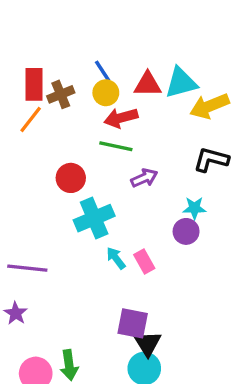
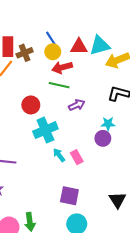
black triangle: (148, 343) -> (117, 200), moved

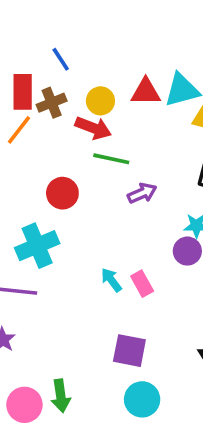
blue line: (51, 38) -> (61, 59), moved
red arrow: (62, 67) -> (93, 128), moved, turned -144
cyan cross: (45, 130) -> (37, 246), moved

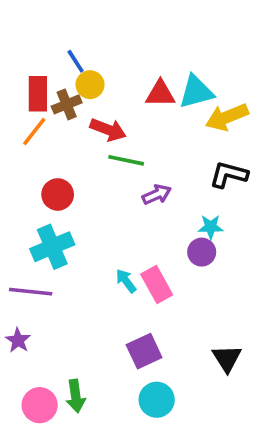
yellow circle: (100, 101) -> (90, 85), moved
red circle: (62, 193) -> (58, 194), moved
pink rectangle: (142, 284) -> (157, 284), size x1.4
purple square: (129, 351) -> (144, 351), turned -36

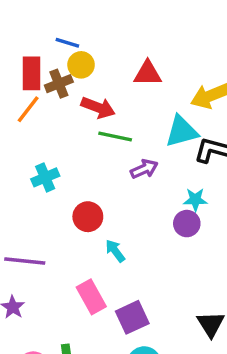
blue line: (76, 61) -> (67, 43), turned -40
cyan triangle: (196, 92) -> (182, 131), moved
red circle: (58, 194) -> (88, 217), moved
cyan cross: (52, 247) -> (45, 177), moved, size x0.7
pink rectangle: (157, 284) -> (91, 297), moved

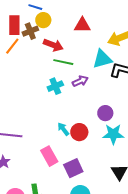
cyan cross: (45, 177) -> (55, 86), moved
cyan star: (195, 200) -> (113, 134), moved, size x1.5
red circle: (88, 217) -> (79, 132), moved

